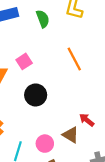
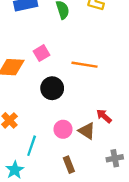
orange line: (74, 59) -> (85, 65), moved, turned -55
pink circle: (45, 144) -> (63, 129), moved

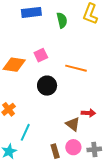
red arrow: (104, 116) -> (88, 113), turned 136
pink circle: (63, 129) -> (73, 147), moved

